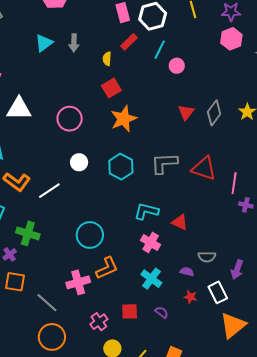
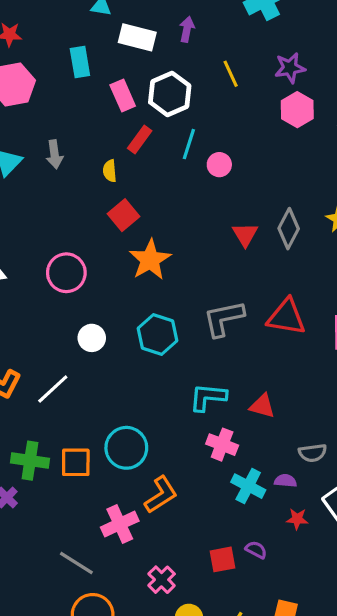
cyan cross: (151, 279) -> (248, 486), moved
orange square: (15, 282) -> (76, 462), moved
red square: (130, 311) -> (222, 559), moved

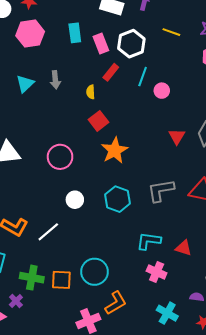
cyan rectangle: (80, 62) -> (75, 33), moved
yellow line: (231, 74) -> (171, 32), turned -48
cyan cross: (248, 486) -> (167, 313), moved

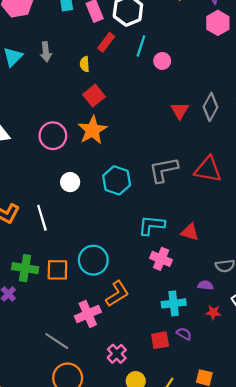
orange star: (115, 150) -> (92, 130), moved
white line: (48, 232) -> (42, 218), turned -65
cyan cross: (167, 313) -> (174, 303), turned -35

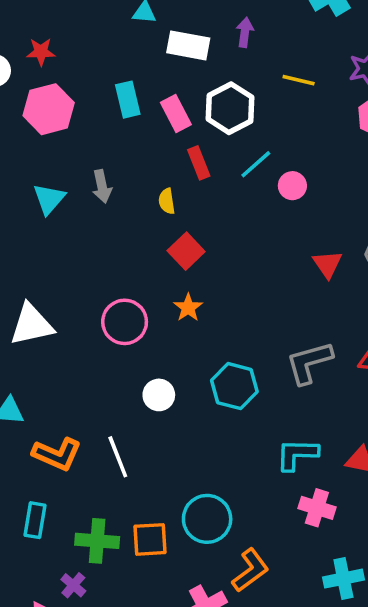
red rectangle: (106, 42) -> (199, 163), turned -54
cyan line: (141, 46) -> (256, 164), turned 35
orange star: (92, 130) -> (188, 308), size x0.6

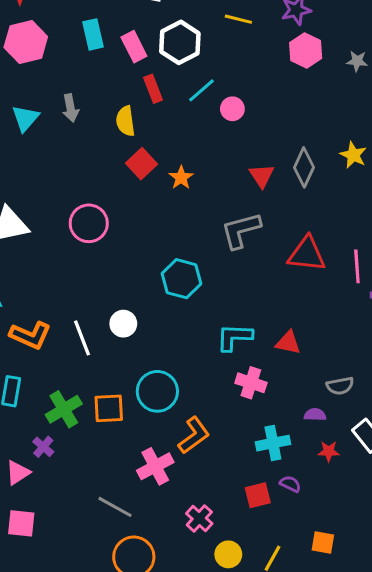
yellow semicircle: (167, 201) -> (125, 121), size x1.4
orange star: (188, 308) -> (181, 178), moved
gray L-shape: (309, 362) -> (241, 230), moved
white circle: (159, 395) -> (123, 324), moved
green cross: (97, 541) -> (64, 409), turned -36

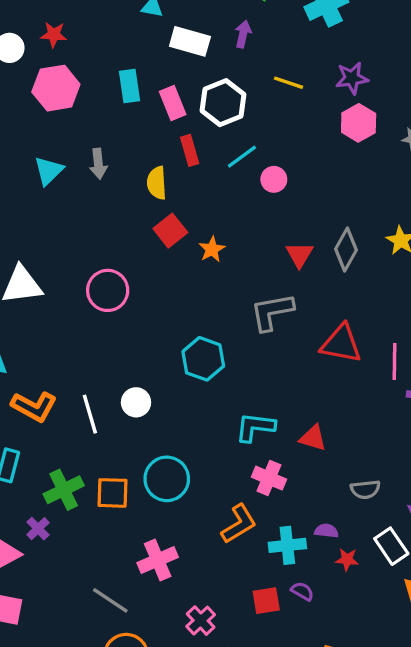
purple semicircle: (315, 415) -> (326, 531), moved
orange L-shape: (194, 435) -> (239, 524), moved

